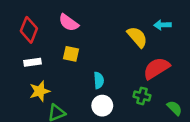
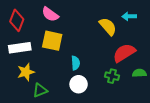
yellow square: (71, 54) -> (52, 41), size x1.5
white rectangle: (32, 62) -> (20, 48), size x1.5
green semicircle: (174, 108) -> (139, 73), moved, turned -48

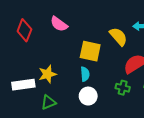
yellow square: (52, 41) -> (90, 51), moved
white rectangle: (20, 48) -> (23, 85), moved
yellow star: (26, 72) -> (47, 74), moved

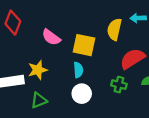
pink semicircle: (59, 24) -> (51, 37), moved
yellow semicircle: (118, 37) -> (114, 29), turned -126

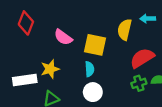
green cross: (119, 85) -> (139, 83), moved, turned -32

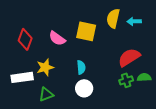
red diamond: (26, 23) -> (25, 39), moved
yellow semicircle: (125, 30) -> (113, 18), moved
yellow square: (95, 45) -> (86, 31), moved

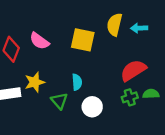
pink semicircle: (57, 38) -> (39, 41), moved
white circle: (84, 88) -> (92, 107), moved
green triangle: (46, 94) -> (59, 101), moved, turned -49

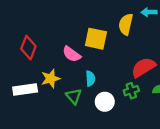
cyan arrow: (139, 28) -> (149, 12), moved
pink semicircle: (39, 41) -> (72, 54), moved
green cross: (130, 97) -> (131, 91), moved

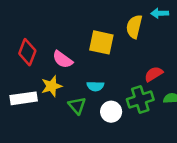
pink semicircle: (72, 54) -> (63, 59), moved
red semicircle: (143, 67) -> (154, 74), size x0.7
cyan semicircle: (90, 78) -> (95, 86), turned 96
green cross: (131, 91) -> (140, 100), size x1.5

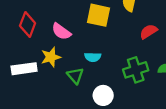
red semicircle: (154, 74) -> (149, 31), moved
white circle: (111, 112) -> (103, 95), moved

